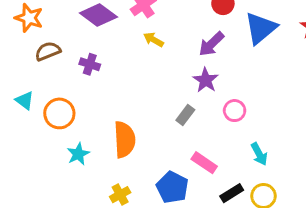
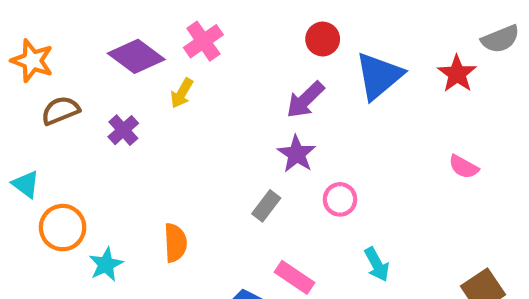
yellow arrow: (153, 40) -> (182, 93), moved, turned -90
purple cross: (90, 64) -> (123, 130), turned 30
orange circle: (59, 113) -> (63, 228), moved
orange semicircle: (125, 140) -> (175, 243), size x0.7

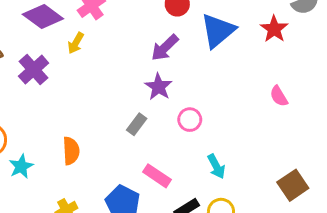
purple cross: (123, 130) -> (34, 70), size x1.4
pink semicircle: (464, 167) -> (279, 96), turned 30

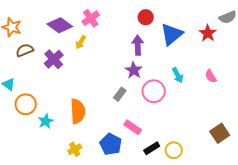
purple arrow: (165, 48) -> (138, 45), turned 132
pink circle: (190, 120) -> (154, 91), size x1.5
orange semicircle: (71, 151) -> (78, 111), size x1.4
cyan arrow: (216, 166) -> (178, 75), moved

